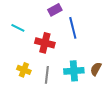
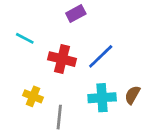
blue line: (73, 28) -> (101, 56), moved, turned 60
gray line: (47, 75) -> (59, 117), moved

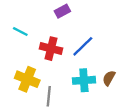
yellow cross: (33, 96) -> (27, 79), size x1.5

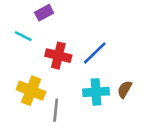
purple rectangle: (62, 11) -> (44, 13), moved

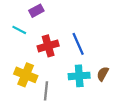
blue line: (95, 53) -> (78, 44), turned -70
red cross: (58, 56) -> (48, 46), turned -30

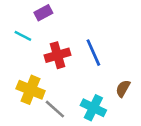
cyan cross: (79, 76) -> (93, 108), moved, turned 30
gray line: (46, 91) -> (55, 109), turned -54

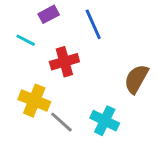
blue line: (93, 53) -> (93, 24), moved
brown semicircle: (123, 89) -> (136, 79), moved, size x1.5

